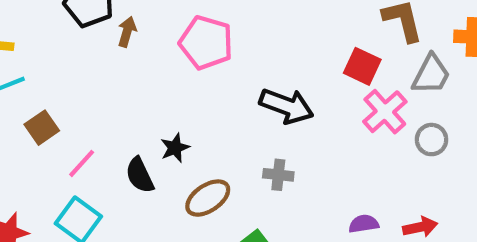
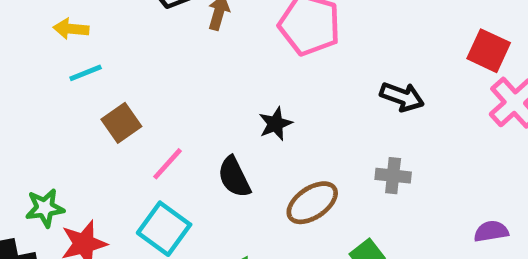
black arrow: (286, 106) -> (402, 97), size x0.7
black star: (175, 148) -> (275, 124), moved

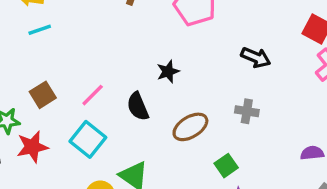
brown square: (121, 123) -> (43, 95), moved

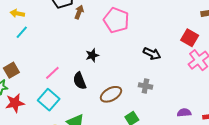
cyan line: (40, 30) -> (22, 32), turned -32
black star: (168, 71) -> (92, 55), moved
brown square: (43, 95) -> (11, 70), moved

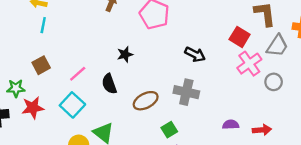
cyan line: (22, 32) -> (43, 25), turned -32
brown square: (11, 70) -> (41, 65), moved
gray cross: (145, 86) -> (186, 92), size x1.5

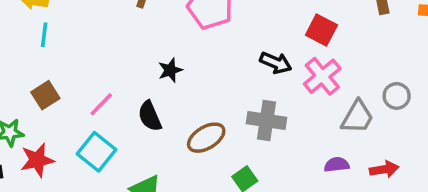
red square: (240, 37) -> (321, 30), moved
gray trapezoid: (277, 46) -> (357, 117), moved
pink cross: (249, 64) -> (322, 76), moved

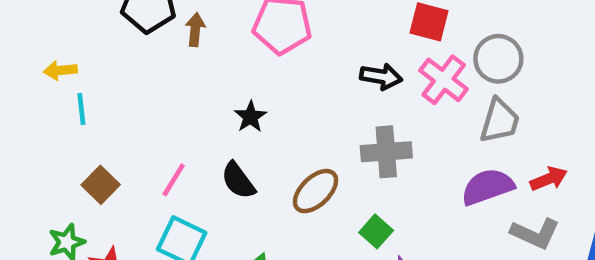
gray circle: (397, 96) -> (498, 59), moved, size x1.4
purple semicircle: (337, 165) -> (488, 187), size x1.6

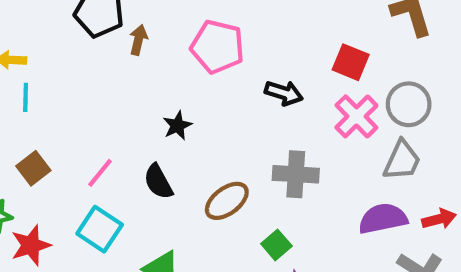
black arrow: (381, 77) -> (284, 93), moved

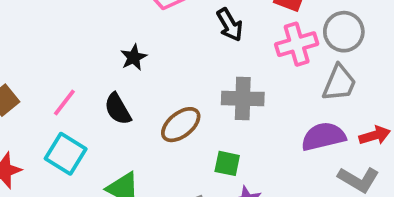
black arrow: (284, 93) -> (230, 25), turned 44
pink cross: (356, 116) -> (297, 44), turned 30
green square: (276, 245) -> (227, 163), turned -36

